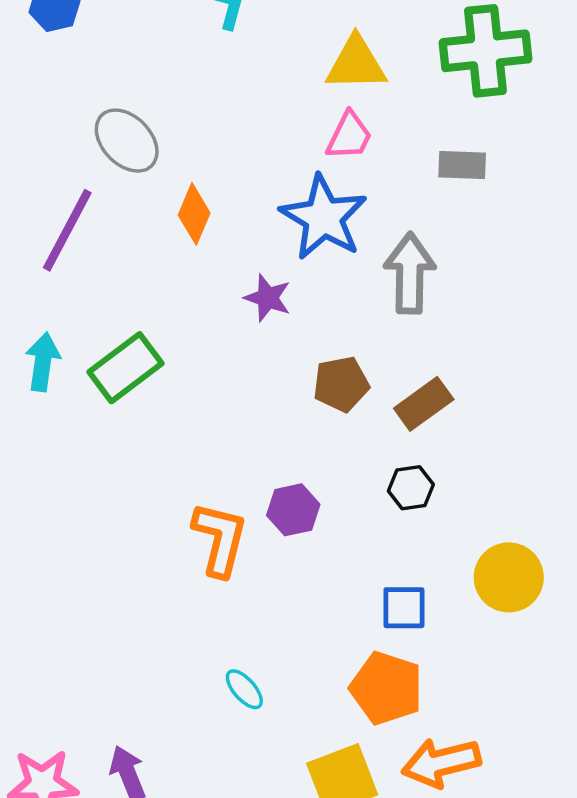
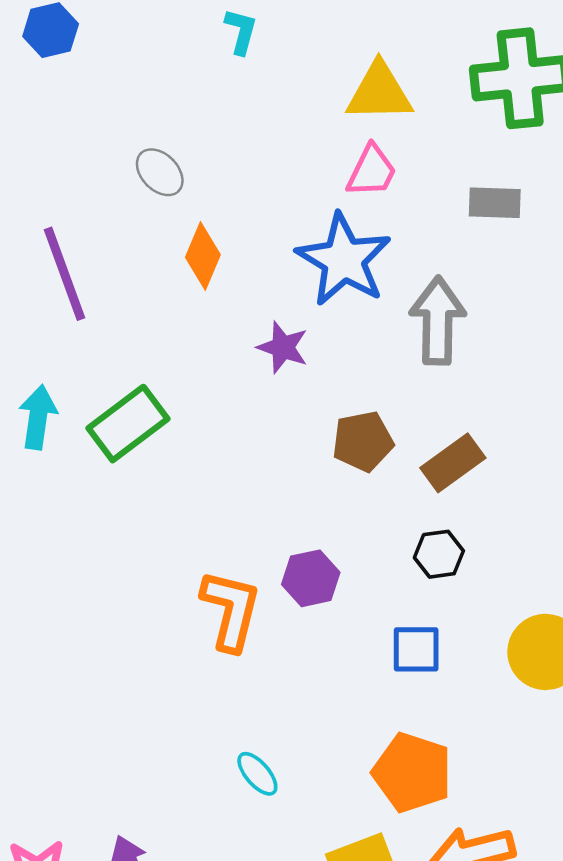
gray ellipse: (127, 141) -> (160, 172), moved, size x0.7
purple line: (67, 230) -> (65, 274), turned -48
blue square: (404, 608) -> (416, 649), moved

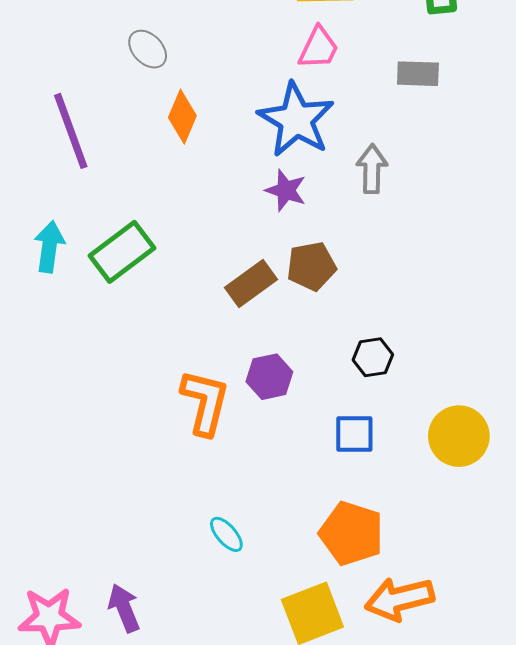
gray arrow: (438, 321) -> (372, 169), size x0.7
purple star: (283, 347) -> (286, 190), moved
brown rectangle: (453, 463) -> (251, 284), moved

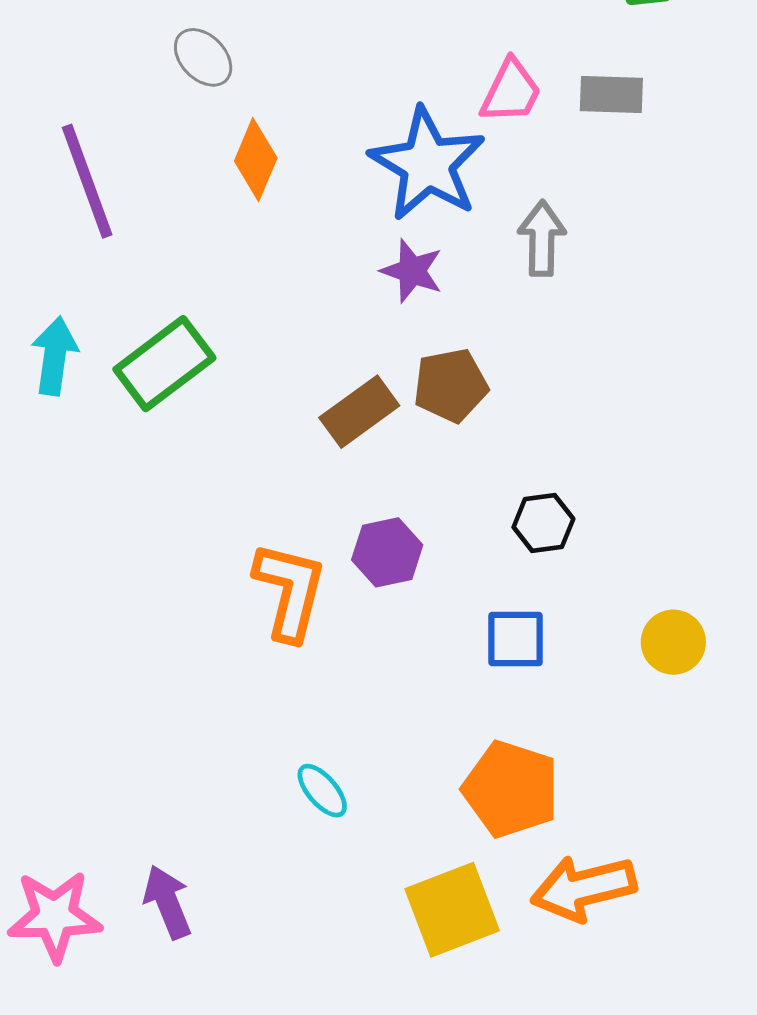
pink trapezoid: (319, 48) -> (511, 91), moved
yellow circle: (459, 436) -> (673, 642), size x0.7

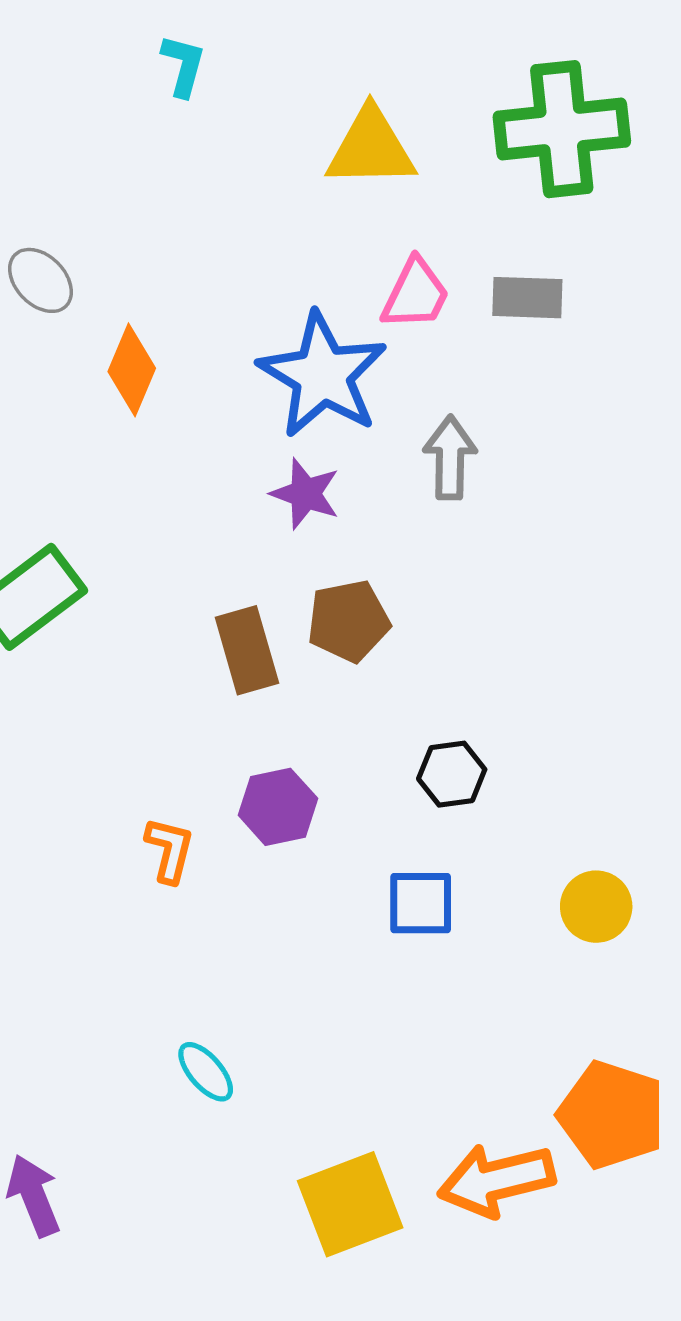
gray ellipse: (203, 57) -> (41, 280), moved
brown rectangle: (359, 412) -> (247, 650), turned -70
orange L-shape: (290, 591) -> (170, 850), size x0.6
orange pentagon: (511, 789) -> (612, 1115), moved

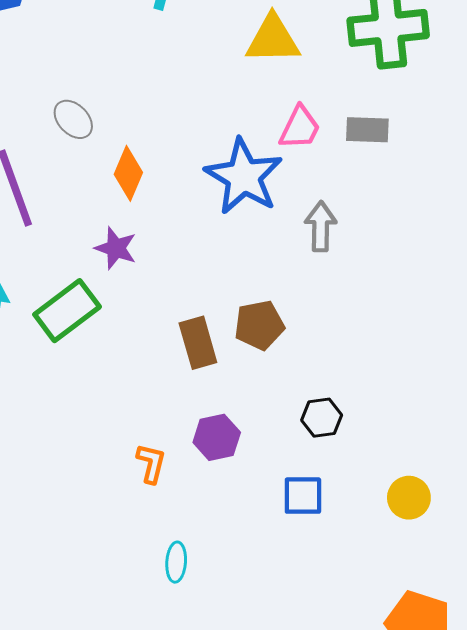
purple star: (305, 494) -> (116, 248), moved
cyan ellipse: (206, 1072) -> (176, 562), moved, turned 45

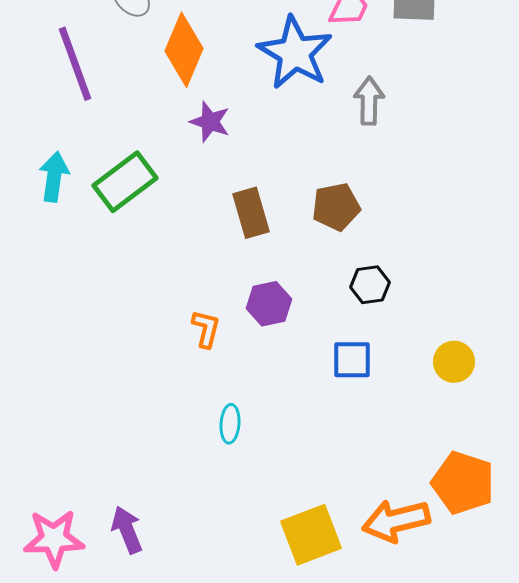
orange diamond: (128, 173) -> (184, 50), size x1.4
purple star: (116, 248) -> (210, 122), moved
brown pentagon: (259, 325) -> (336, 207), moved

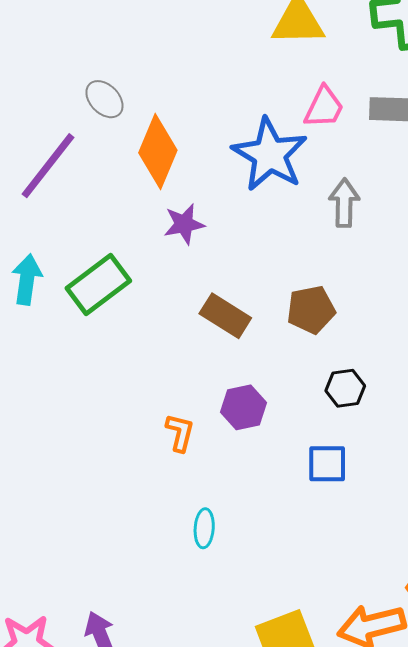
purple line: (75, 64) -> (48, 166), turned 58
purple star: (210, 122) -> (184, 224), turned -30
brown rectangle: (251, 213) -> (225, 316), turned -42

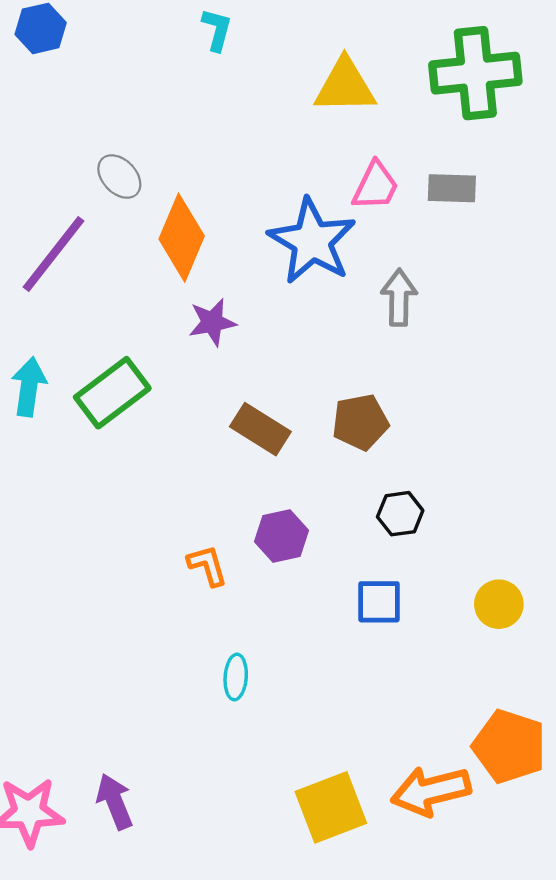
orange L-shape: (180, 433) -> (207, 565), turned -30

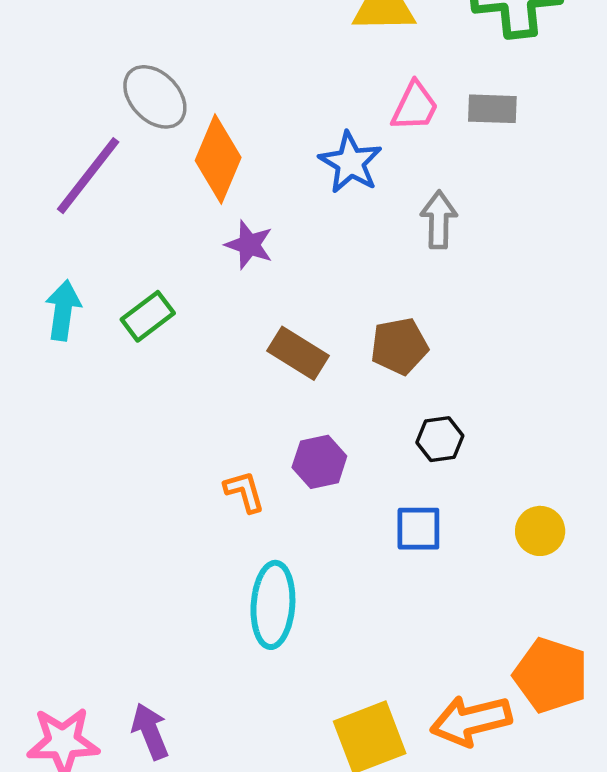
gray ellipse: (119, 177) -> (155, 97), size x1.4
blue star: (312, 241) -> (350, 162), size x0.7
purple star: (212, 322) -> (249, 245), turned 30
green rectangle: (112, 393) -> (148, 316), size x0.7
cyan ellipse: (236, 677) -> (273, 605), size x1.8

